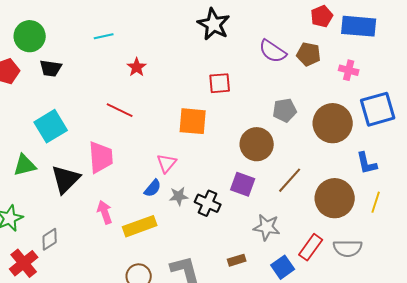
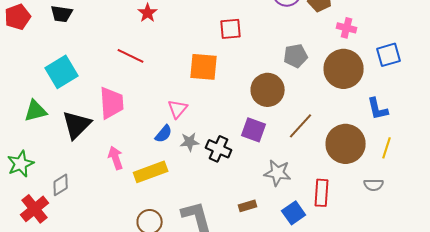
pink cross: (349, 70) -> (347, 28), moved
blue square: (378, 109) -> (389, 55), size x0.7
red rectangle: (311, 247) -> (322, 193), turned -32
gray semicircle: (348, 248) -> (374, 185), moved, size x0.7

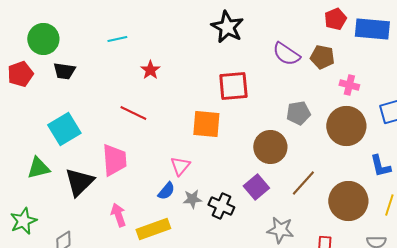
red square: (231, 29) -> (233, 86), size x1.4
purple square: (254, 130) -> (256, 187), turned 30

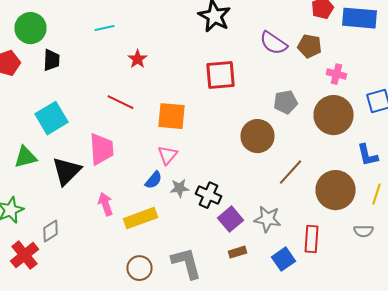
black trapezoid: (64, 71) -> (52, 60), turned -95
orange square: (206, 124) -> (172, 116), moved
purple square: (256, 187) -> (230, 219), moved

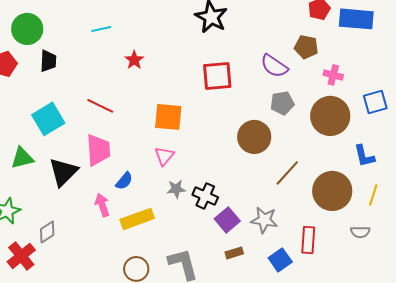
purple semicircle: (274, 43) -> (274, 66), moved
red line: (120, 102) -> (100, 106), moved
blue semicircle: (154, 180) -> (124, 181), moved

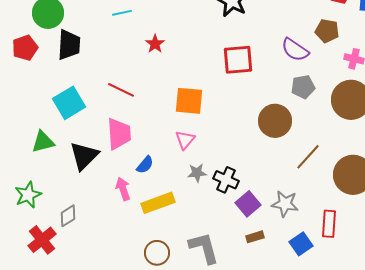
black trapezoid: (48, 61) -> (69, 45), size x1.4

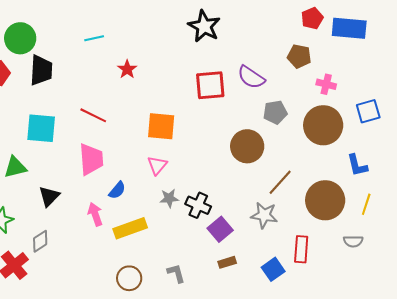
purple semicircle: (295, 50) -> (251, 77), moved
cyan square: (69, 103) -> (41, 128), turned 36
black triangle: (84, 156) -> (49, 196), moved, size x0.7
gray star: (285, 204) -> (264, 215), moved
gray L-shape: (204, 248) -> (176, 273), size x0.6

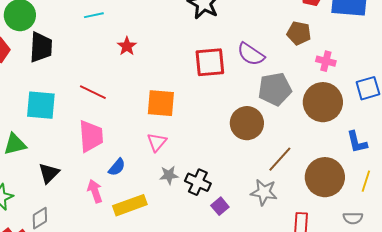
gray pentagon: (275, 112) -> (275, 89), size x1.4
purple square: (220, 229) -> (220, 206), size x0.7

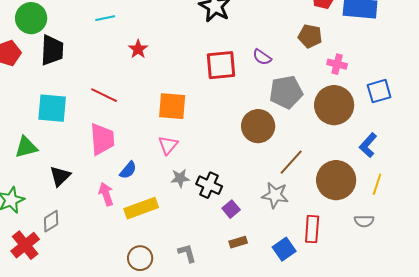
purple semicircle: (251, 54) -> (262, 57), size x0.7
blue L-shape: (357, 142) -> (368, 145), turned 55

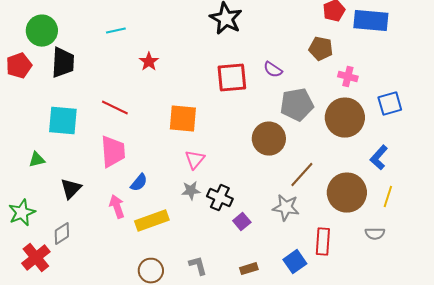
pink triangle: (168, 145) -> (195, 160), moved
green triangle: (26, 147) -> (37, 160), size x0.7
brown rectangle: (238, 242) -> (249, 269), moved

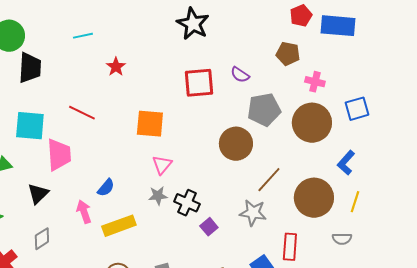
pink trapezoid: (113, 152) -> (59, 155), moved
gray diamond: (62, 234) -> (42, 239), moved

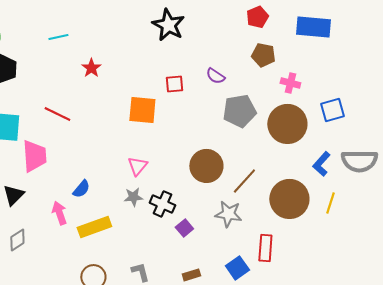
red pentagon: (301, 16) -> (257, 17), moved
red square: (199, 83) -> (174, 84), size x0.6
orange square: (150, 124) -> (142, 110), moved
brown circle: (236, 144) -> (206, 166), moved
gray semicircle: (342, 239) -> (359, 161), moved, size x1.8

